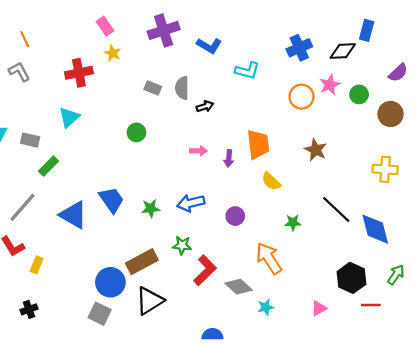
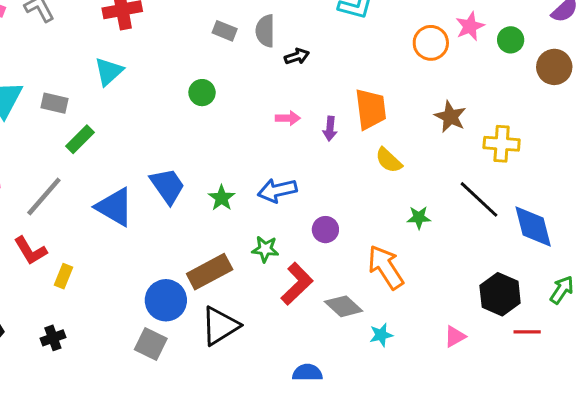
yellow cross: (385, 169) -> (502, 144), moved
green star: (151, 208) -> (222, 198), turned -30
purple circle: (235, 216) -> (325, 230), moved

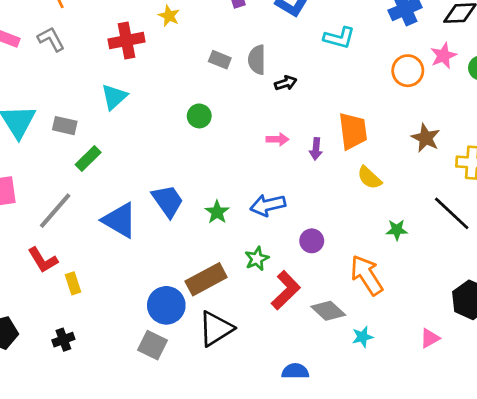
green star: (265, 249) -> (257, 259), turned -30
yellow rectangle: (64, 276) -> (73, 283), turned -40

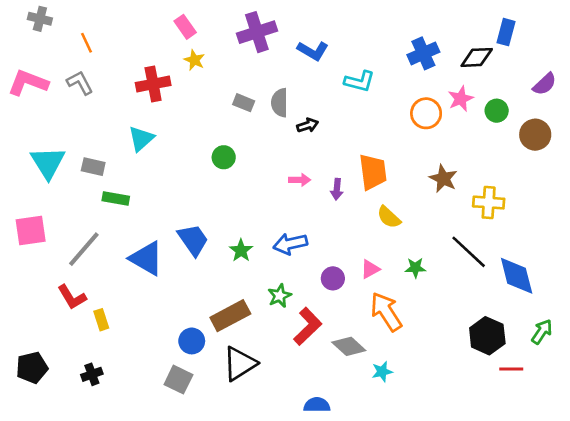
green rectangle: (88, 158) -> (116, 199), turned 55
blue circle: (166, 305) -> (192, 341), size x0.7
pink triangle: (430, 338) -> (370, 269), moved

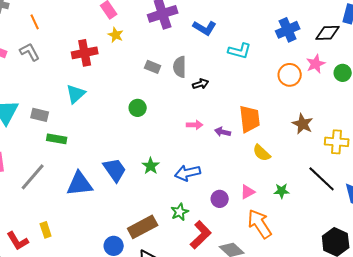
purple arrow: (337, 189) -> (223, 132), turned 98
green star: (241, 250) -> (151, 166), moved
blue triangle: (146, 258) -> (80, 184), turned -36
red L-shape: (72, 297) -> (18, 241), moved

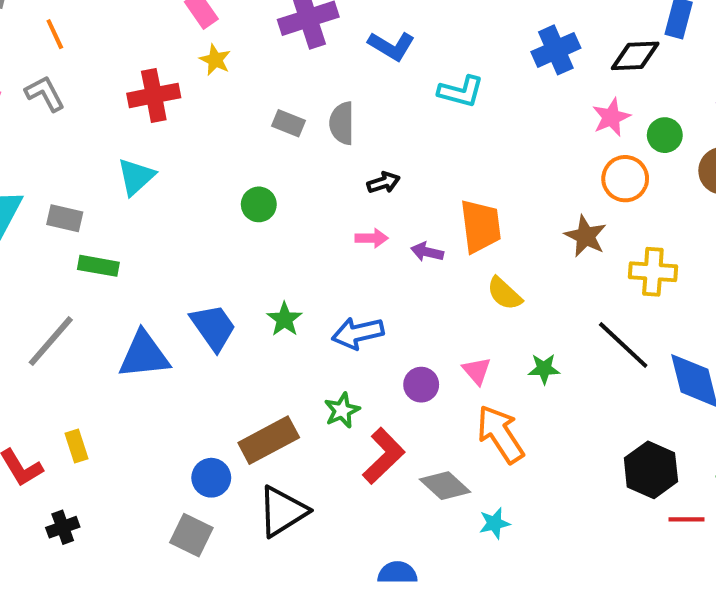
orange circle: (290, 75) -> (625, 179), moved
black arrow: (201, 84) -> (384, 183), moved
pink triangle: (248, 192) -> (477, 371), turned -42

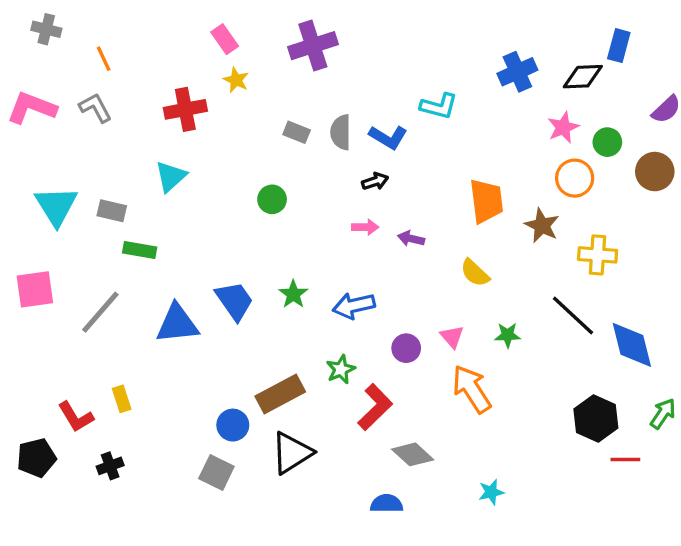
blue L-shape: (391, 46) -> (388, 137), moved
orange trapezoid: (481, 226) -> (486, 201), moved
gray diamond: (445, 486) -> (413, 454), moved
cyan star: (494, 523) -> (491, 492), moved

